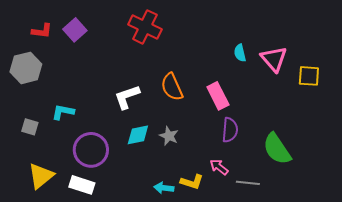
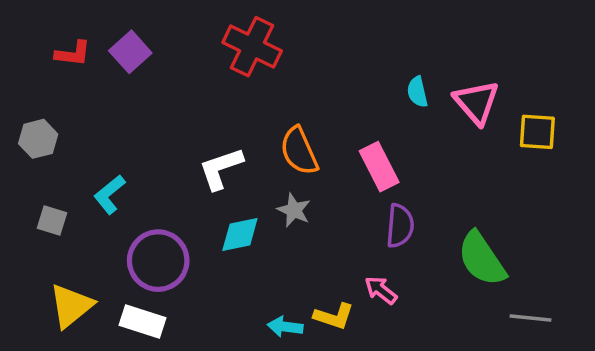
gray hexagon: (26, 68) -> (38, 139), moved, size x0.7
cyan L-shape: (63, 112) -> (109, 194), turned -50
gray star: (169, 136) -> (294, 210), moved
gray line: (248, 183) -> (530, 318), moved

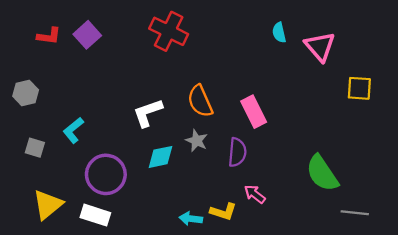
cyan semicircle: (417, 92) -> (279, 32), moved
pink triangle: (477, 102) -> (320, 46), moved
purple semicircle: (400, 226) -> (237, 152), moved

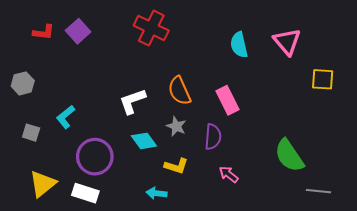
cyan semicircle: (279, 32) -> (239, 45), moved, size x1.4
cyan diamond: (161, 157) -> (144, 141), turned 65
yellow L-shape: (223, 212) -> (176, 166), moved
cyan arrow: (191, 219) -> (156, 193), moved

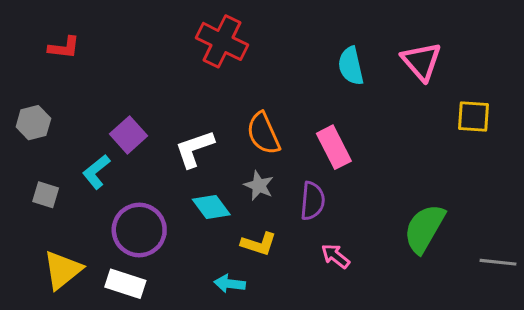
purple square: (78, 31) -> (128, 135), moved
green semicircle: (289, 156) -> (424, 228), turned 64
gray line: (318, 191) -> (498, 262), moved

